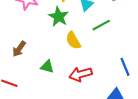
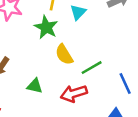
green line: (101, 25) -> (92, 68), moved

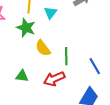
green line: (92, 68) -> (66, 56), turned -54

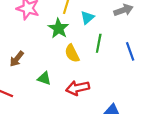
green line: (66, 56) -> (99, 43), moved
blue line: (95, 66) -> (130, 51), moved

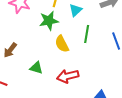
green star: (58, 28) -> (49, 21), turned 30

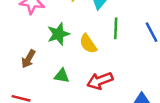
green star: (49, 21) -> (58, 34), moved

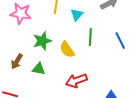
green triangle: (62, 76) -> (39, 69), moved

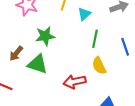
yellow semicircle: (67, 49) -> (99, 66), moved
green triangle: (39, 69) -> (37, 64), size x1.5

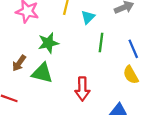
yellow semicircle: (99, 66) -> (131, 75), moved
red arrow: (75, 82) -> (82, 89), turned -75

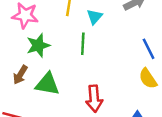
green line: (101, 42) -> (83, 44), moved
green star: (48, 43) -> (38, 45), moved

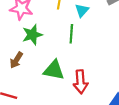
green triangle: (47, 84) -> (54, 70), moved

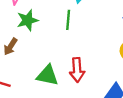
green triangle: (54, 70) -> (47, 75), moved

